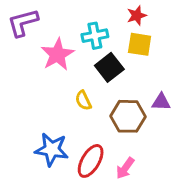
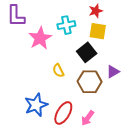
purple L-shape: (23, 23) -> (16, 16), turned -75
black square: (109, 67) -> (87, 52), moved
purple triangle: (161, 102) -> (113, 72), turned -32
blue star: (52, 149) -> (36, 105), turned -30

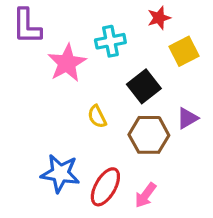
yellow square: (98, 31) -> (184, 51), moved, turned -36
blue star: (36, 105) -> (60, 173), turned 30

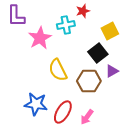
red star: (159, 18) -> (83, 11), moved
black square: (144, 86) -> (98, 53), moved
yellow semicircle: (97, 117) -> (58, 70), size x1.6

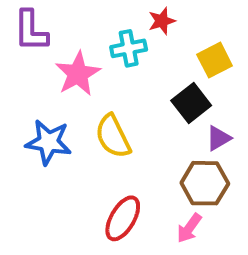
brown hexagon: (89, 81) -> (205, 183), moved
blue star: (36, 104) -> (48, 142), moved
pink arrow: (87, 117) -> (189, 228), moved

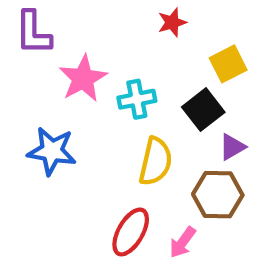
cyan cross: (129, 48) -> (137, 99), moved
yellow semicircle: (113, 136) -> (156, 161), moved, turned -141
pink arrow: (189, 228) -> (183, 242), moved

